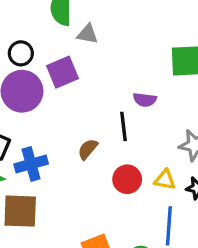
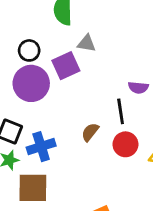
gray triangle: (88, 34) -> (86, 43), moved
red circle: (127, 179) -> (125, 144), moved

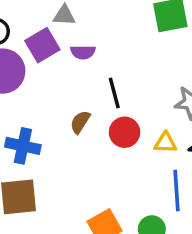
purple semicircle: (138, 87) -> (83, 52), moved
blue cross: (41, 147) -> (23, 146), turned 36

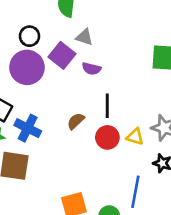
purple square: (42, 45) -> (62, 55), turned -35
yellow triangle: (165, 143) -> (135, 137), moved

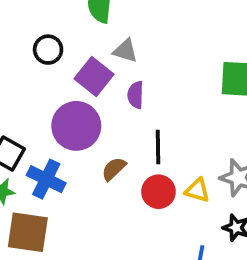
purple circle: (27, 67) -> (76, 126), moved
purple semicircle: (91, 69) -> (136, 95), turned 78

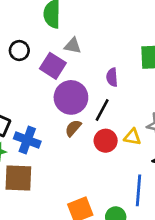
purple semicircle: (136, 95) -> (112, 77), moved
purple circle: (76, 126) -> (71, 97), moved
black line: (158, 147) -> (102, 110), turned 35

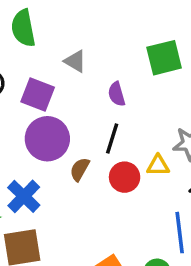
gray triangle: (73, 46) -> (75, 61), moved, turned 30
purple circle: (71, 97) -> (47, 139), moved
blue cross: (27, 140) -> (24, 196), turned 35

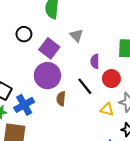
black line: (112, 139) -> (85, 86), turned -72
brown semicircle: (80, 169) -> (61, 99), turned -40
red circle: (125, 177) -> (111, 79), moved

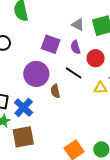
gray triangle: (77, 35) -> (78, 25), moved
purple square: (49, 48) -> (51, 44), moved

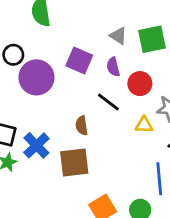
purple circle: (36, 74) -> (36, 77), moved
brown square: (23, 137) -> (74, 162), moved

